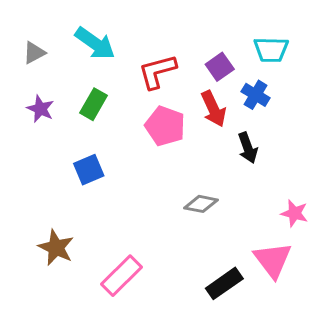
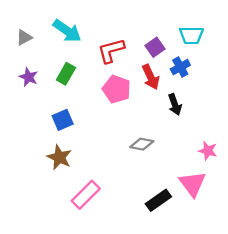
blue cross: (256, 95) -> (180, 67), turned 30
brown star: (56, 248) -> (59, 157), moved

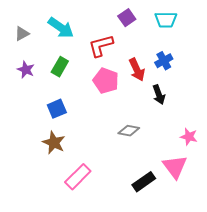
cyan trapezoid: (191, 35) -> (166, 20), moved
purple square: (155, 47) -> (127, 18), moved

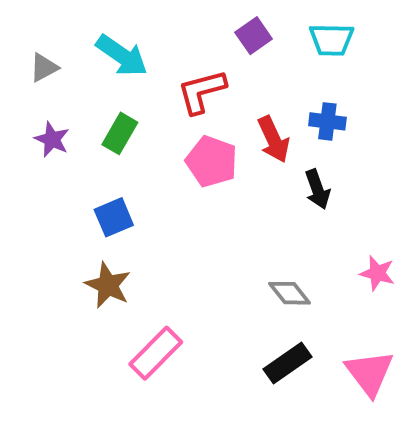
blue cross: (164, 61) -> (327, 121), turned 36
gray diamond: (129, 131) -> (289, 293), moved, turned 40
pink triangle: (175, 167) -> (369, 373), moved

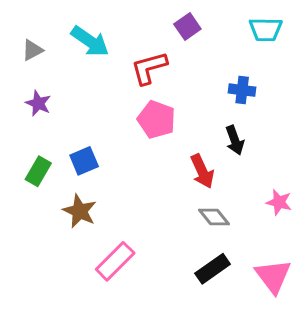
cyan trapezoid: (331, 40) -> (266, 29), moved
green rectangle: (120, 133) -> (38, 171), moved
red arrow: (274, 139) -> (202, 171), moved

